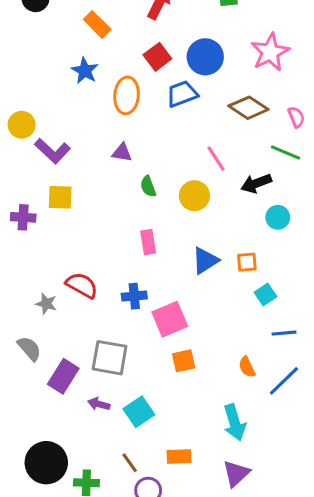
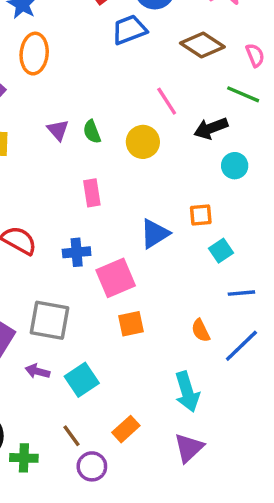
orange ellipse: (127, 95) -> (34, 54), moved
purple triangle: (122, 152) -> (58, 130), moved, turned 40
blue triangle: (205, 261) -> (155, 234), moved
orange rectangle: (179, 457) -> (126, 429), turned -40

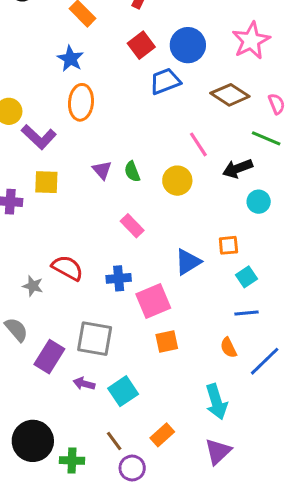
pink rectangle: (92, 193) -> (132, 226), turned -35
blue line: (241, 293) -> (247, 313), moved

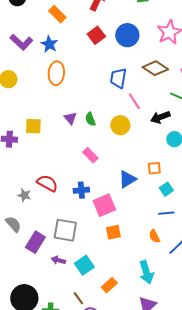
blue trapezoid: (165, 81) -> (118, 78), moved, turned -60
purple L-shape: (39, 137) -> (21, 42), moved
orange rectangle: (162, 435) -> (109, 285), moved

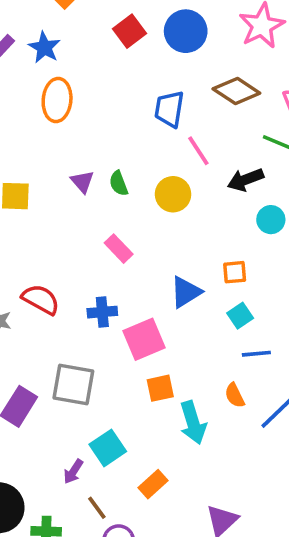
cyan square: (166, 189) -> (240, 316), moved
purple arrow: (58, 260) -> (73, 471), moved, turned -72
cyan arrow: (146, 272) -> (193, 423), moved

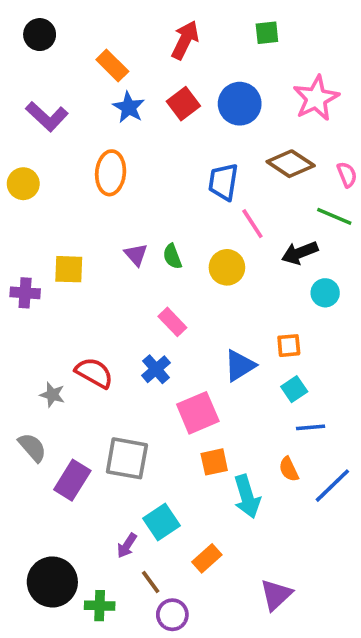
blue star: (44, 47) -> (129, 107), moved
blue cross: (102, 312) -> (156, 369), moved, turned -36

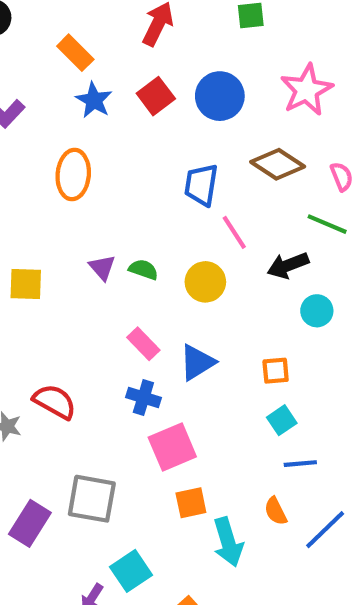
green semicircle: (172, 256) -> (143, 269), turned 130
blue triangle: (240, 366) -> (197, 362), moved
blue cross: (156, 369) -> (143, 397), moved, turned -32

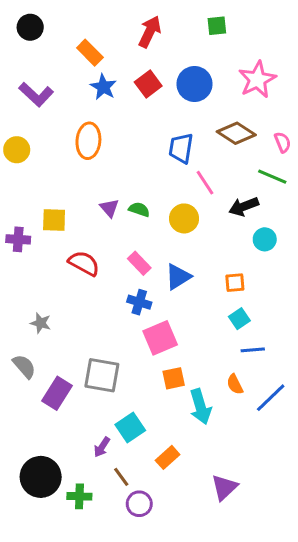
red semicircle: (55, 402) -> (84, 263), moved

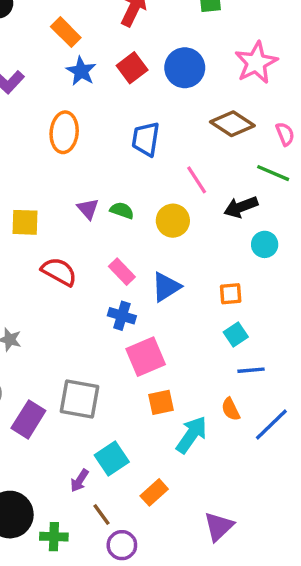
blue trapezoid: (181, 148) -> (146, 139), moved
cyan arrow: (200, 407) -> (192, 435), turned -128

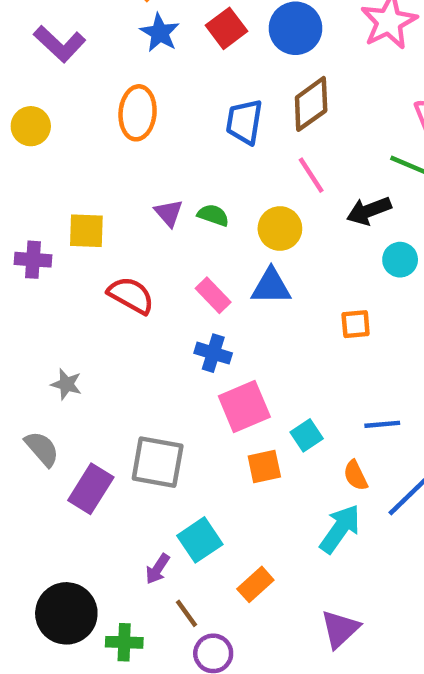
brown diamond: (232, 124) -> (311, 104), moved, turned -69
blue triangle: (166, 287) -> (271, 286), moved, turned 32
cyan square: (236, 334) -> (307, 435), moved
cyan arrow: (192, 435) -> (340, 529), moved

